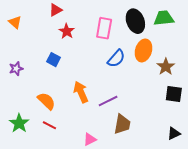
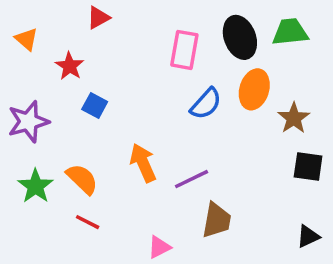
red star: (67, 31) -> (70, 66), moved
purple star: (16, 69) -> (28, 122), size x1.6
green star: (19, 123) -> (36, 186), moved

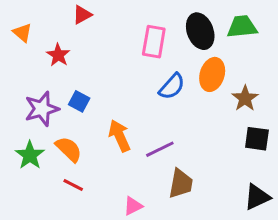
blue square: (95, 106) -> (79, 101), moved
purple star: (28, 122) -> (42, 109), moved
black triangle: (308, 236) -> (257, 197), size x1.4

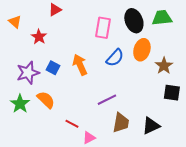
orange arrow: (120, 136) -> (80, 65), moved
red line: (73, 185) -> (72, 124), moved
black triangle: (257, 197) -> (151, 126), moved

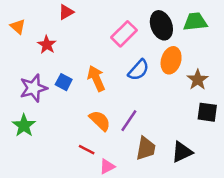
pink rectangle: (103, 28) -> (124, 34), turned 35
orange semicircle: (46, 100) -> (100, 121), moved
purple line: (107, 100) -> (129, 121), turned -30

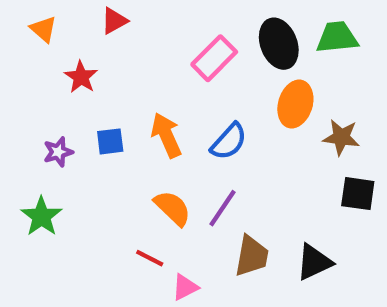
orange triangle: (18, 27) -> (44, 29), moved
blue semicircle: (138, 70) -> (229, 141), moved
brown star: (198, 80) -> (341, 137), turned -30
blue square: (64, 82) -> (110, 141), turned -35
purple star: (34, 88) -> (58, 152), size x0.6

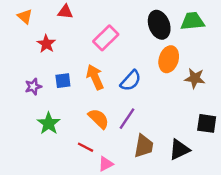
red triangle: (114, 21) -> (65, 12), turned 35
pink rectangle: (214, 58) -> (106, 38), moved
black square: (358, 194) -> (207, 123), moved
green star: (41, 216) -> (49, 123), moved

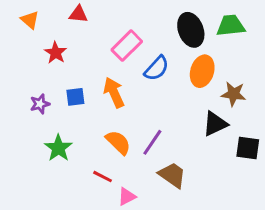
blue semicircle: (131, 81) -> (157, 68), moved
brown trapezoid: (144, 146) -> (172, 175), turned -65
black triangle: (179, 150) -> (215, 124), moved

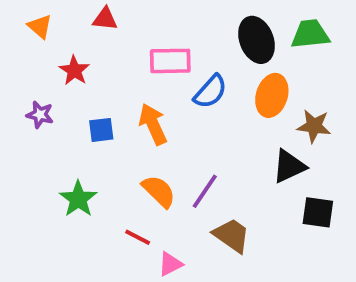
pink rectangle: (127, 46) -> (170, 61), turned 44
purple star: (40, 104) -> (40, 115), moved, turned 30
black square: (248, 148) -> (318, 212), moved

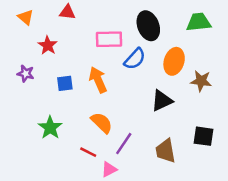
black ellipse: (256, 40) -> (148, 26), moved
black triangle: (289, 166) -> (162, 101), moved
purple line: (205, 191) -> (124, 144), moved
brown trapezoid: (232, 235) -> (165, 151), moved, turned -135

